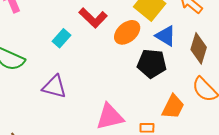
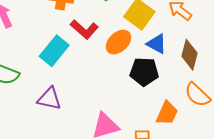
cyan rectangle: (62, 38) -> (54, 51), size x1.6

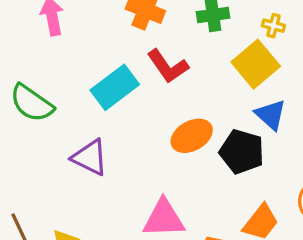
orange ellipse: (118, 42) -> (192, 136), moved

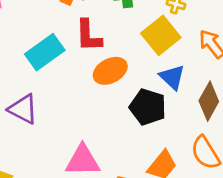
red L-shape: (168, 66) -> (89, 36), turned 32
orange ellipse: (192, 136) -> (110, 71), moved

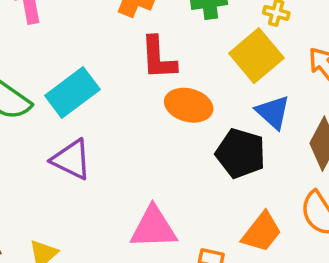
cyan rectangle: (45, 52) -> (72, 93), moved
orange ellipse: (110, 71) -> (189, 105), turned 44

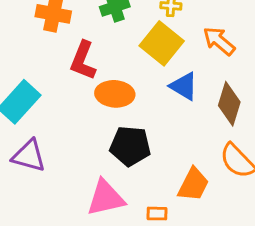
red L-shape: (158, 58) -> (83, 61), turned 36
black pentagon: (241, 153) -> (130, 146), moved

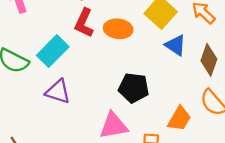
red L-shape: (83, 61) -> (84, 23), moved
orange ellipse: (115, 94) -> (118, 29), moved

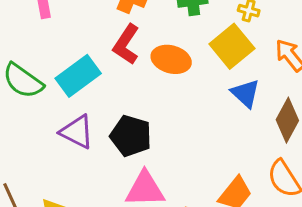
black pentagon: (134, 88) -> (131, 136), moved

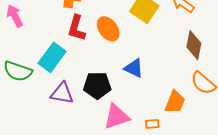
orange ellipse: (171, 59) -> (108, 29), turned 55
blue triangle: (245, 93) -> (134, 68), moved

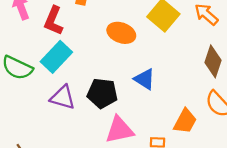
red L-shape: (77, 28) -> (53, 21), moved
orange ellipse: (108, 29) -> (121, 33), turned -40

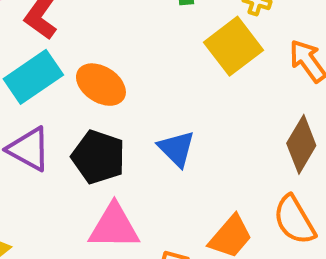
orange ellipse: (121, 33) -> (101, 85), moved

